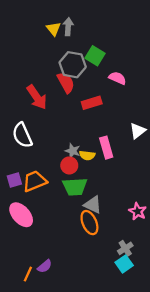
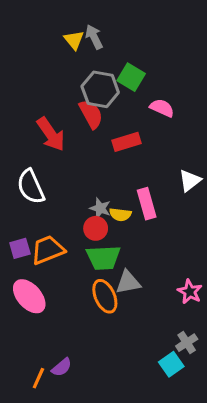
gray arrow: (68, 27) -> (94, 37), turned -30
gray triangle: (93, 205) -> (128, 282), turned -36
orange ellipse: (89, 223) -> (105, 296), moved
gray cross: (125, 248) -> (187, 343), moved

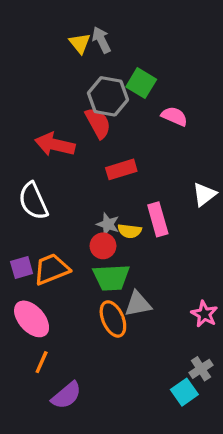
red arrow: (51, 134) -> (55, 145), turned 138
red rectangle: (126, 142) -> (121, 169), moved
purple semicircle: (62, 367) -> (66, 395), size x1.4
orange line: (38, 378) -> (42, 362), moved

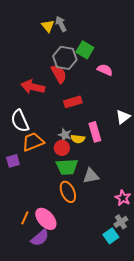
orange trapezoid: (51, 269) -> (33, 142), moved
gray triangle: (138, 304) -> (91, 176), moved
pink star: (204, 314) -> (123, 198), moved
pink ellipse: (32, 319) -> (46, 219), moved

